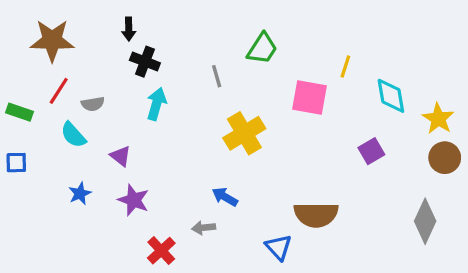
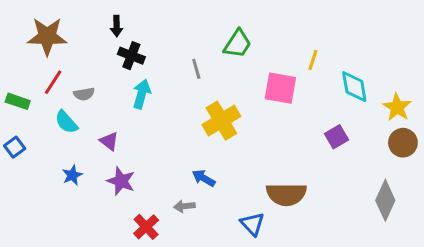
blue square: (16, 163) -> (15, 147), turned -36

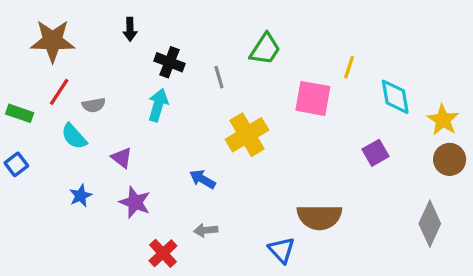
black cross: (131, 56) -> (170, 62), moved
blue arrow: (204, 178) -> (202, 179), moved

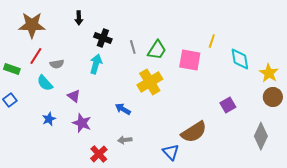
green trapezoid: (265, 49) -> (157, 50), moved
purple square: (375, 153) -> (228, 105), moved
brown semicircle: (319, 217) -> (194, 132), turned -32

